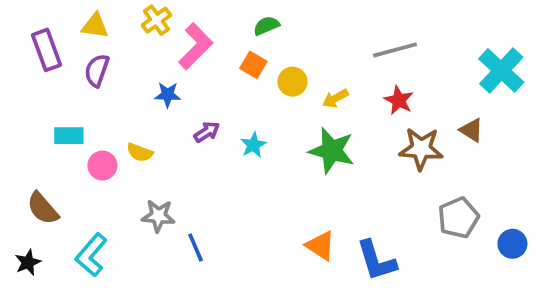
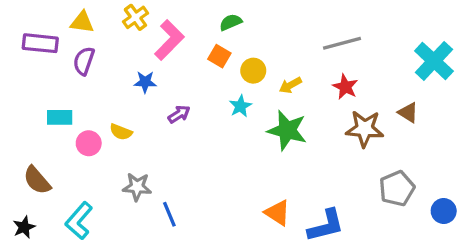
purple rectangle: (46, 50) -> (40, 43), turned -64
cyan star: (253, 145) -> (240, 106), moved
blue L-shape: (376, 261) -> (326, 226), turned -87

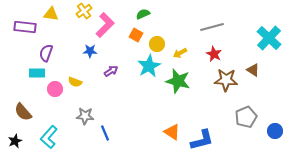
purple semicircle: (84, 61) -> (46, 53), moved
cyan star: (240, 106) -> (149, 66), size x1.6

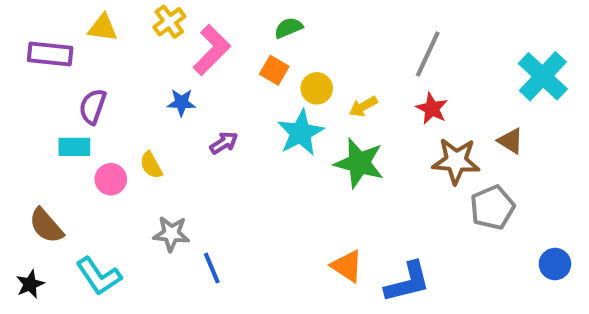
gray line: (212, 27) -> (428, 54), turned -50
yellow semicircle: (75, 82) -> (151, 165), turned 40
gray pentagon: (246, 117) -> (492, 207), moved
cyan L-shape: (49, 137) -> (99, 276), turned -75

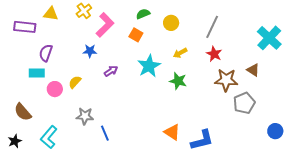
yellow circle: (317, 88) -> (171, 23), moved
green star: (359, 163) -> (178, 81), size x0.7
yellow semicircle: (151, 165) -> (75, 82), turned 72
cyan L-shape: (99, 276) -> (49, 137), turned 75

